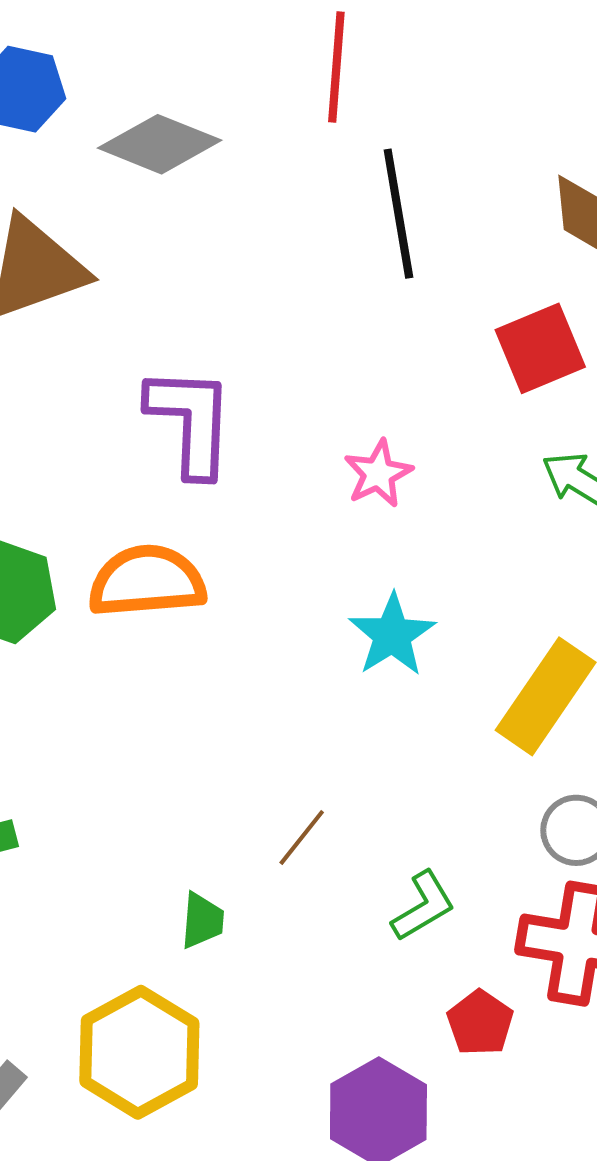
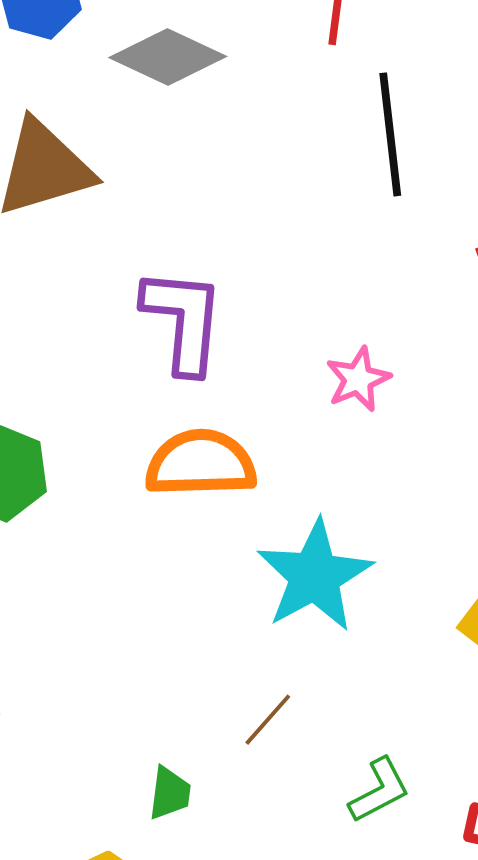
orange semicircle: (147, 581) -> (201, 463), moved
cyan star: (392, 635) -> (315, 576), moved, size x1.4

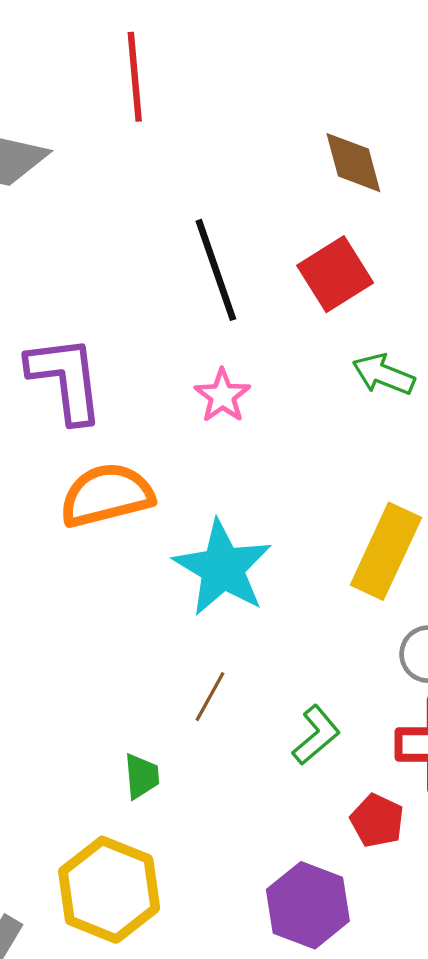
black line: (390, 134) -> (216, 270), moved

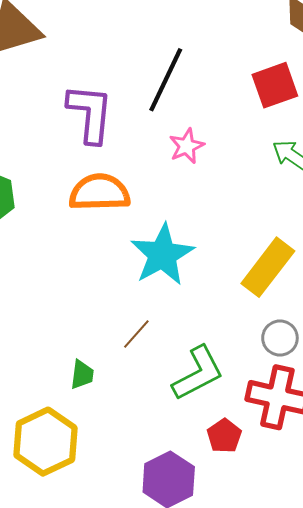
black line: (216, 270) -> (166, 80), moved, turned 32
green L-shape: (316, 735) -> (198, 373), size x1.5

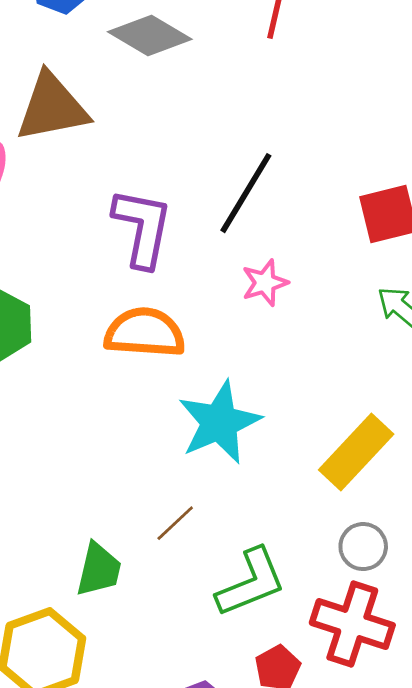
green trapezoid: (82, 375) -> (99, 570), size x1.4

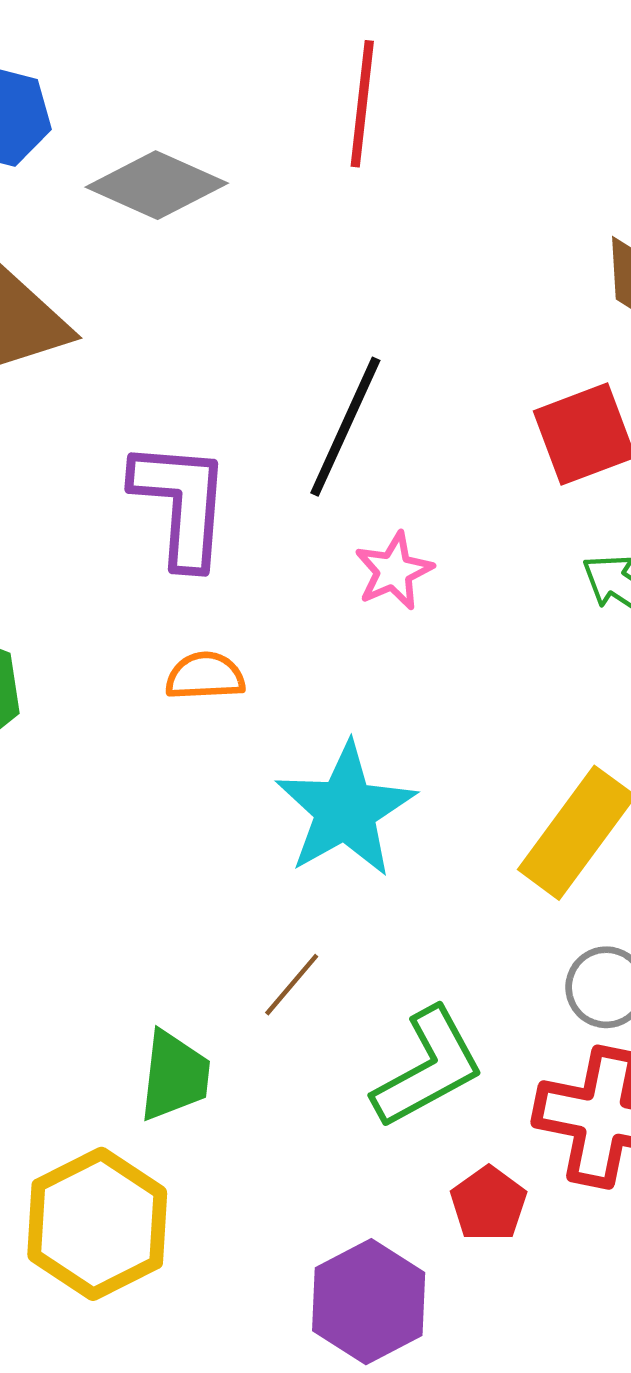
orange semicircle: (145, 333) -> (205, 676), size x0.6

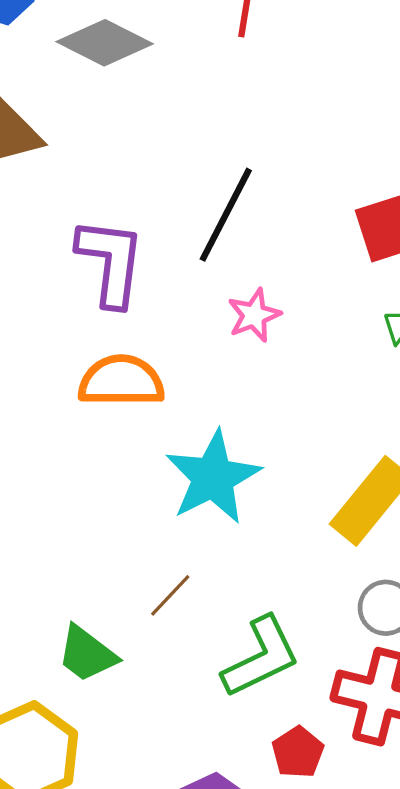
orange semicircle: (205, 676) -> (121, 381), size x1.6
green trapezoid: (174, 1076) -> (87, 654), turned 118

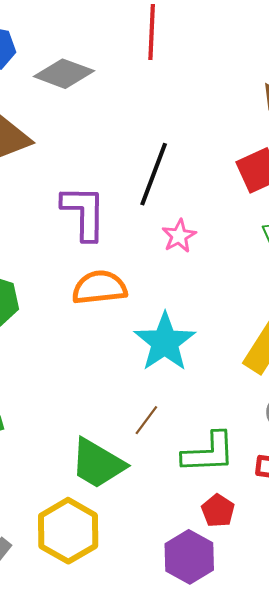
green trapezoid: (87, 654) -> (98, 464), size x1.4
green L-shape: (261, 657) -> (209, 453), turned 30
red pentagon: (298, 752) -> (218, 511), moved

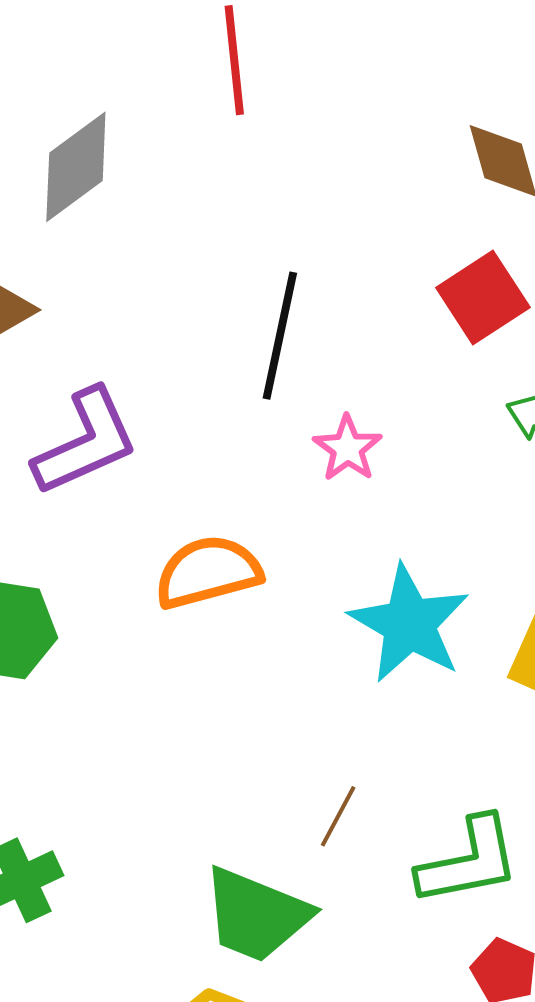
gray diamond: (64, 74) -> (76, 167), turned -48
purple L-shape: (84, 213) -> (86, 442), moved, turned 74
cyan star: (165, 342) -> (409, 624), moved

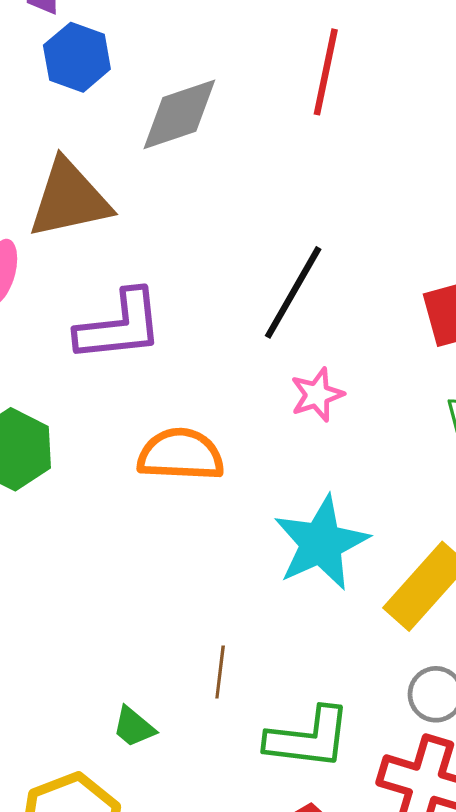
brown line: (338, 816) -> (220, 672), turned -39
green trapezoid: (256, 915) -> (134, 727), size x0.5

